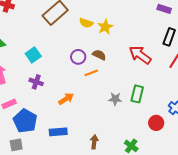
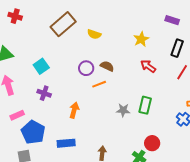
yellow star: (105, 27) -> (141, 39), moved
red arrow: (140, 55) -> (148, 66), size x0.7
orange arrow: (66, 99) -> (74, 110), turned -42
red circle: (156, 123) -> (152, 143), moved

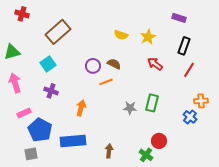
brown rectangle: (63, 24) -> (58, 32), moved
yellow semicircle: (94, 34) -> (121, 35), moved
blue rectangle: (66, 143) -> (73, 141), size x1.4

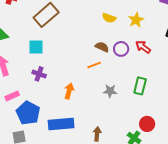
cyan square: (48, 64) -> (36, 47), turned 35
purple circle: (93, 66) -> (121, 49), moved
gray star: (130, 108) -> (110, 91), moved

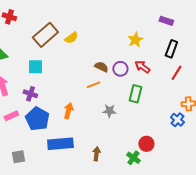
yellow semicircle: (109, 18) -> (71, 38), moved, turned -56
purple cross: (39, 74) -> (30, 94), moved
green rectangle: (140, 86) -> (135, 94), moved
blue pentagon: (28, 113) -> (37, 119), moved

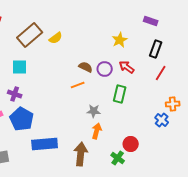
orange arrow: (68, 111) -> (97, 131), moved
brown arrow: (96, 154) -> (81, 154), size x1.6

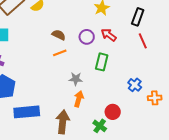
brown semicircle: (86, 67) -> (59, 35), moved
red line: (161, 73) -> (143, 41), turned -56
orange cross: (173, 104) -> (155, 98), moved
blue cross: (162, 120) -> (135, 85), moved

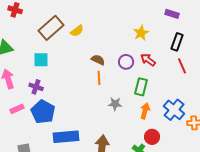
orange line: (60, 53) -> (99, 78), turned -72
blue cross: (135, 85) -> (174, 110), size x1.5
orange arrow: (79, 99) -> (145, 111), moved

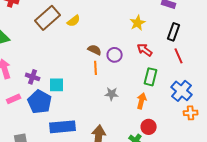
cyan square: (41, 60) -> (57, 85), moved
purple circle: (126, 62) -> (115, 55), moved
green rectangle: (141, 87) -> (151, 77), moved
blue cross: (174, 110) -> (182, 91), moved

